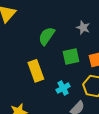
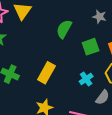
yellow rectangle: (36, 71) -> (46, 73), moved, turned 55

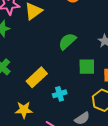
cyan cross: (86, 79) -> (60, 94), moved

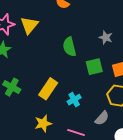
green semicircle: (67, 41) -> (69, 47), turned -48

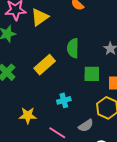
yellow rectangle: (48, 89) -> (45, 65), moved

